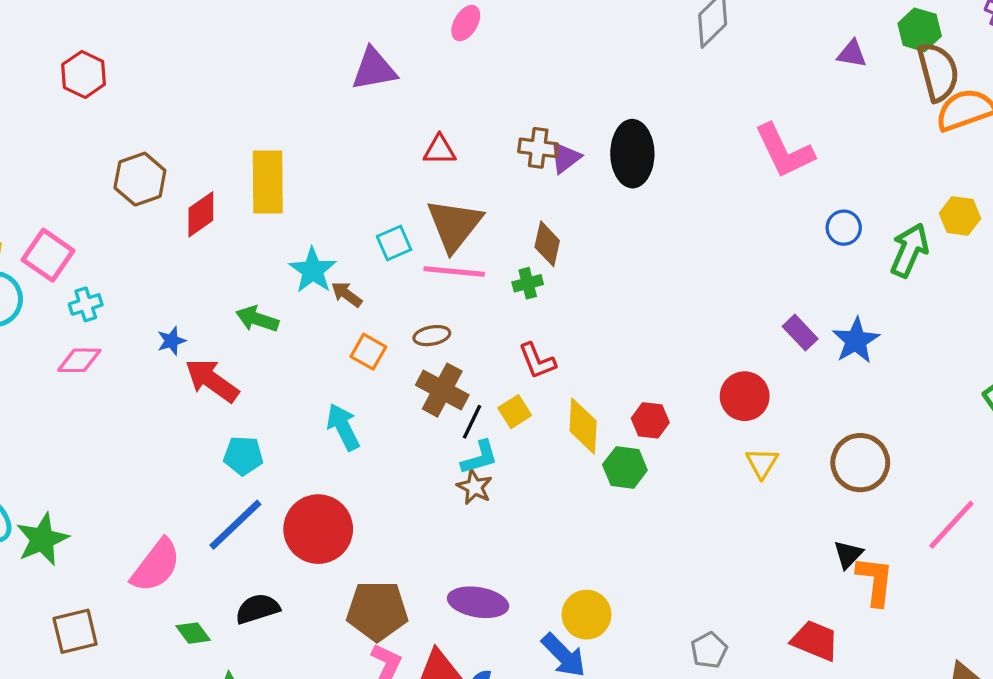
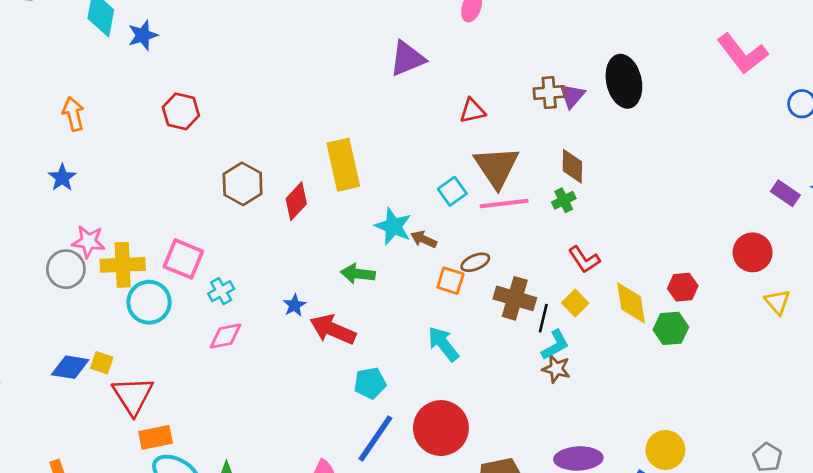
brown ellipse: (432, 336) -> (475, 262), moved

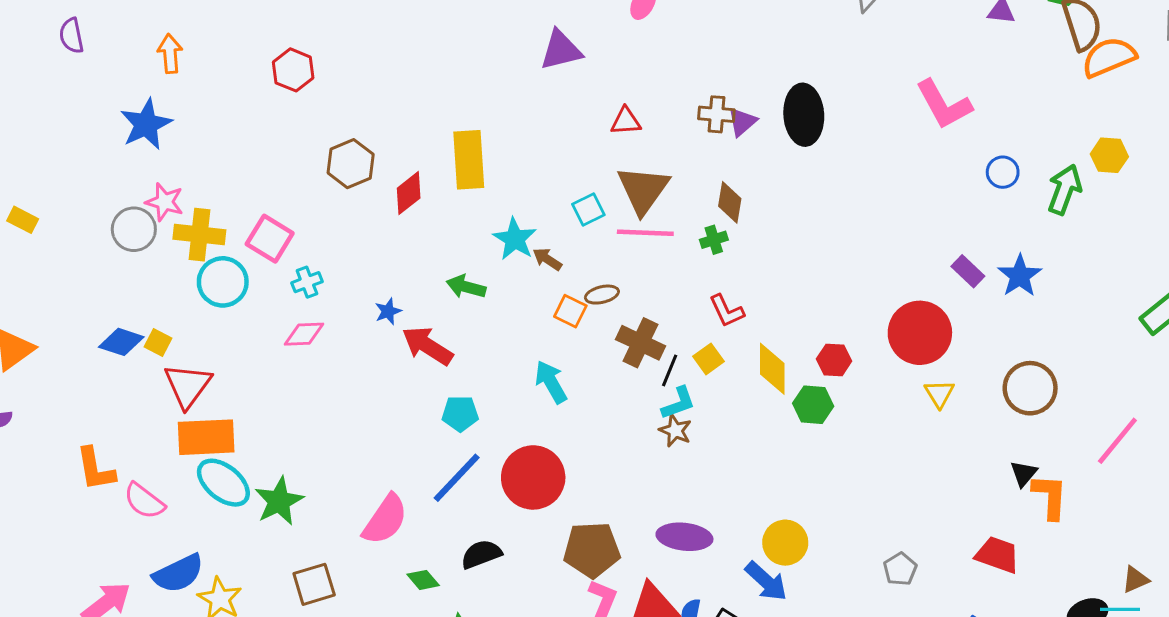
blue star: (62, 178) -> (146, 124), size x1.6
red circle: (753, 252) -> (920, 333), size x1.4
orange rectangle: (156, 437) -> (206, 437), size x1.5

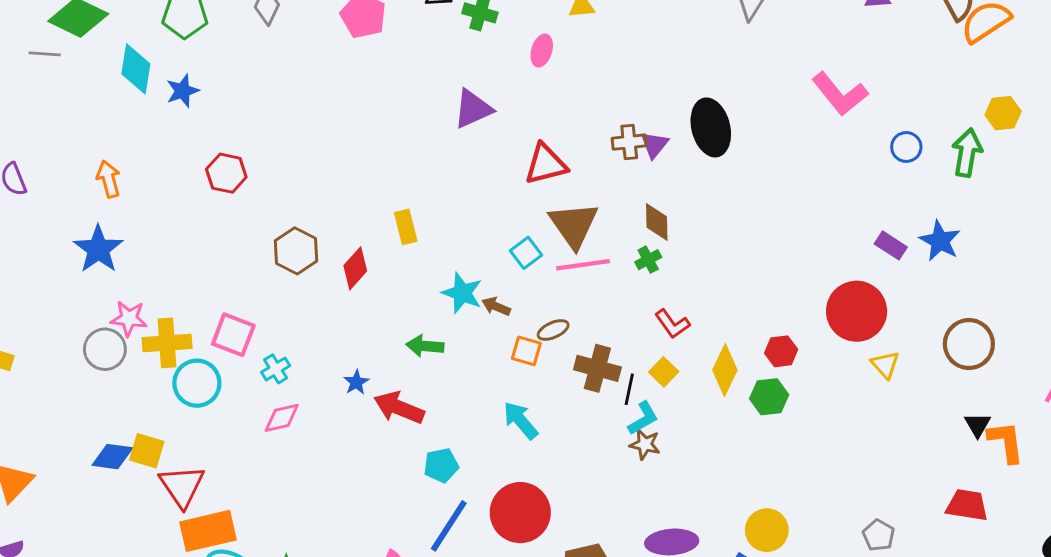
red triangle: (626, 121) -> (546, 164), size x1.5
yellow rectangle: (469, 160) -> (406, 227), size x0.6
yellow square: (158, 342) -> (147, 451), size x1.4
yellow diamond: (772, 369) -> (725, 370), turned 36

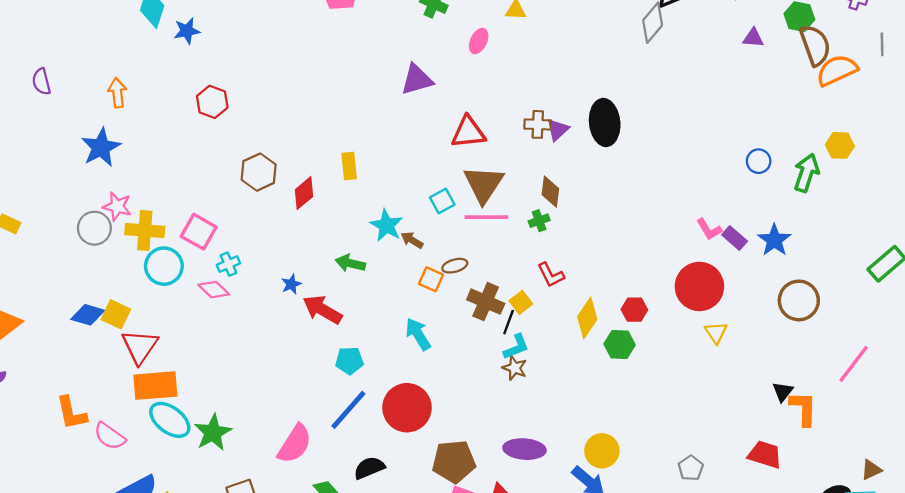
pink L-shape: (840, 94) -> (709, 229), moved, size x0.6
brown circle: (969, 344) -> (799, 300), moved
yellow square: (664, 372) -> (521, 302), moved
pink diamond: (282, 418) -> (214, 290), moved, turned 48

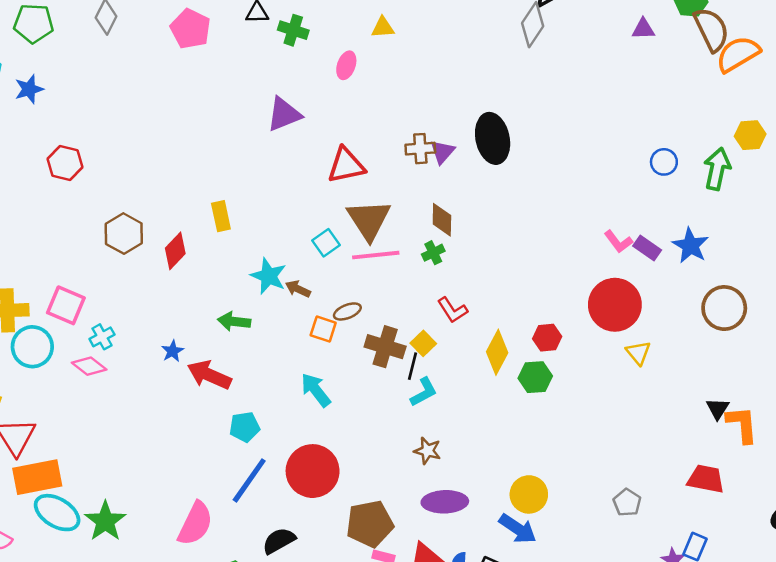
brown star: (515, 368) -> (428, 451), moved

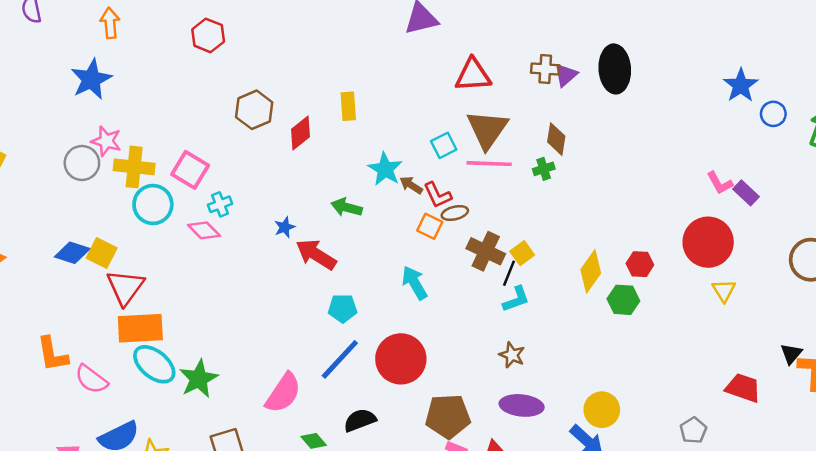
blue star: (690, 246) -> (741, 85), moved
red L-shape: (452, 310) -> (437, 195), moved
red trapezoid: (706, 479) -> (743, 388), moved

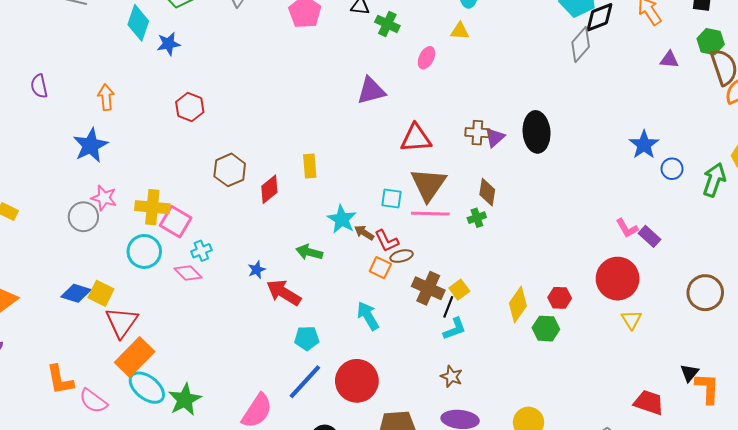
cyan square: (444, 145) -> (391, 199), turned 35
yellow cross: (134, 167) -> (152, 207), moved
orange rectangle: (140, 328) -> (135, 357), turned -42

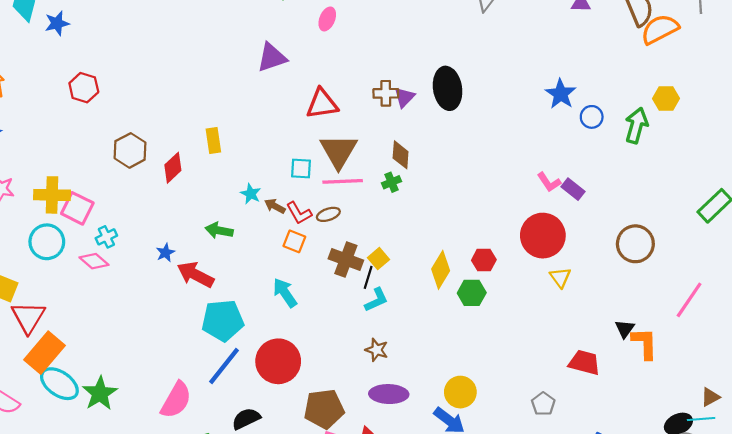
cyan star: (342, 219) -> (251, 194), size x0.7
brown ellipse: (402, 256) -> (328, 214), moved
cyan pentagon: (307, 338) -> (223, 320), size x1.6

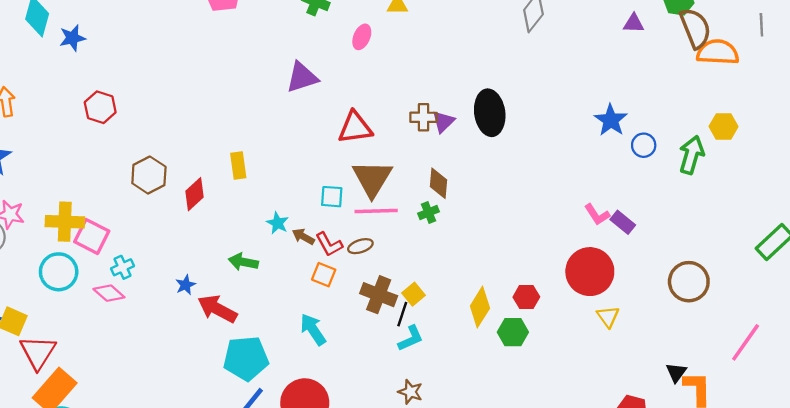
orange semicircle: (660, 29) -> (718, 52), turned 30

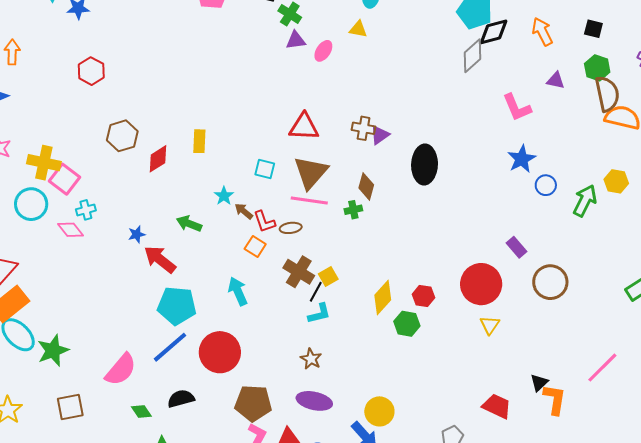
purple triangle: (302, 77) -> (296, 40), moved, size x0.7
black ellipse: (490, 113) -> (425, 165), moved
cyan square: (332, 197) -> (265, 169), moved
pink L-shape: (597, 215) -> (517, 108), moved, size x1.4
brown circle: (689, 282) -> (550, 282), moved

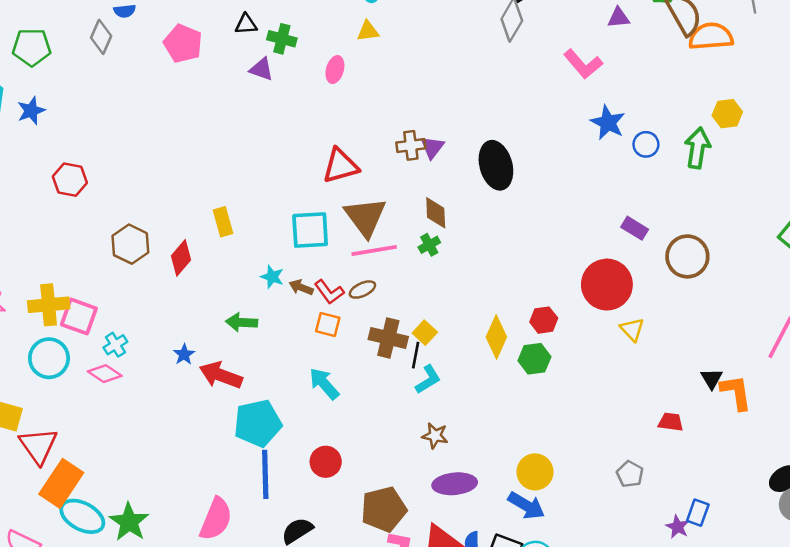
purple triangle: (296, 40) -> (261, 69), moved, turned 45
cyan square: (265, 169) -> (310, 230), size x1.6
blue line: (170, 347) -> (265, 474), turned -33
red circle: (220, 352) -> (326, 462), size x0.6
red trapezoid: (497, 406) -> (671, 422), size x0.7

